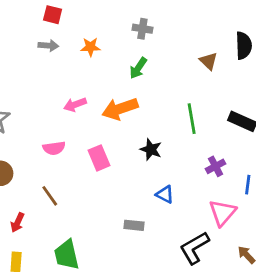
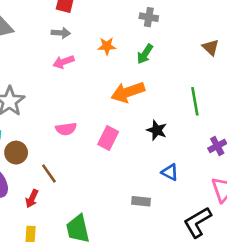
orange star: (91, 47) -> (107, 46), moved
pink arrow: (75, 105) -> (63, 62), moved
pink rectangle: (99, 158) -> (108, 138), turned 50
brown line: (50, 196) -> (49, 174), moved

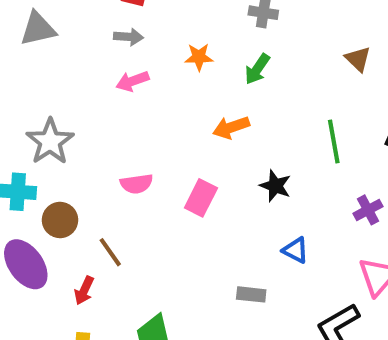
orange arrow: (128, 92) -> (231, 127), size x0.7

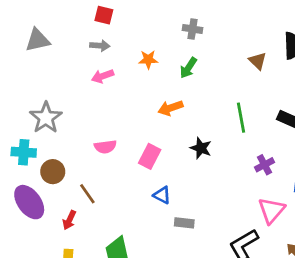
blue triangle: (296, 250) -> (162, 195), moved

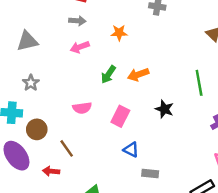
gray triangle: (38, 40) -> (27, 41), moved
green arrow: (188, 68) -> (108, 74), moved
gray star: (46, 118) -> (31, 83), size x0.6
red arrow: (69, 220) -> (51, 171), turned 70

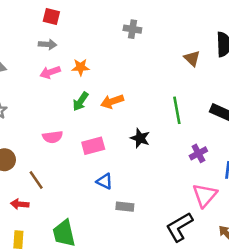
orange star: (119, 33) -> (81, 67), moved
pink rectangle: (120, 116) -> (93, 146), turned 48

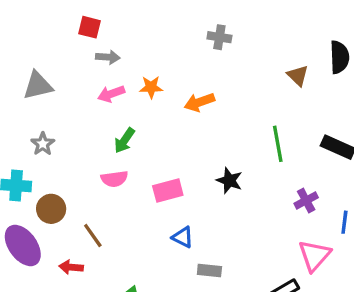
red square: (51, 16) -> (89, 27), moved
green arrow: (81, 101) -> (124, 141), moved
orange arrow: (112, 101) -> (199, 102), moved

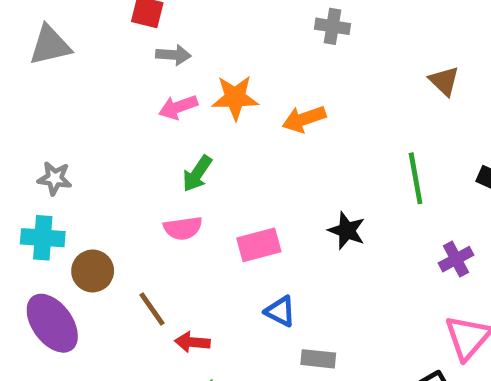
gray triangle: (38, 86) -> (50, 45), moved
orange star: (151, 87) -> (235, 98), size x1.4
gray star: (43, 144) -> (55, 178), moved, turned -30
red arrow: (71, 267) -> (192, 342), moved

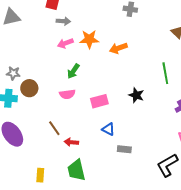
brown circle: (93, 271) -> (29, 88), moved

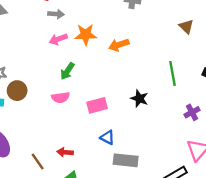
brown line: (54, 128) -> (38, 161), moved
gray rectangle: (124, 149) -> (126, 160), size x1.5

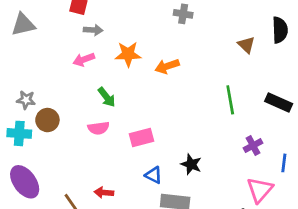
pink arrow: (58, 39) -> (84, 60), moved
green arrow: (67, 71) -> (107, 97), turned -72
black star: (139, 99) -> (191, 164), moved

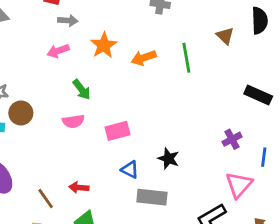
orange star: (128, 54) -> (104, 45), turned -30
green line: (230, 100) -> (186, 58), moved

